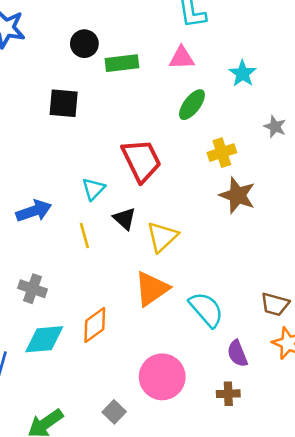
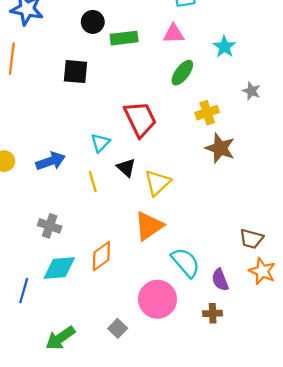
cyan semicircle: (206, 309) -> (186, 263), moved

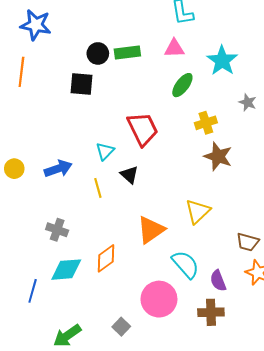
black circle: (93, 22) -> (98, 53), moved
cyan star: (224, 47) -> (222, 61), size x1.4
yellow triangle: (158, 183) -> (198, 211), moved
brown cross: (213, 313) -> (211, 312), size x1.4

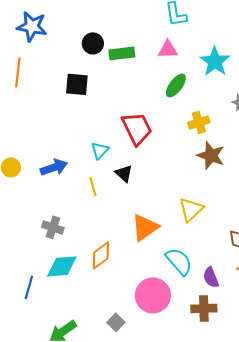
black circle: (98, 53) -> (93, 43), moved

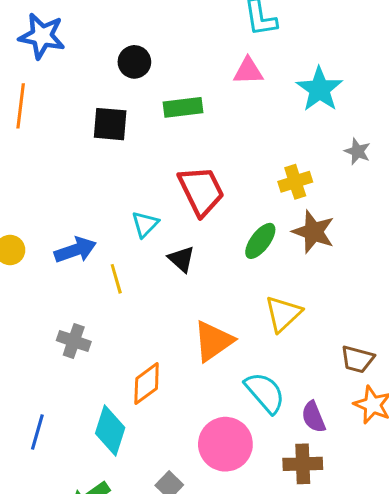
green rectangle: (122, 53) -> (183, 107), moved
green ellipse: (176, 85) -> (260, 241), moved
yellow line: (93, 186) -> (116, 279), moved
cyan diamond: (62, 266) -> (110, 431), moved, turned -68

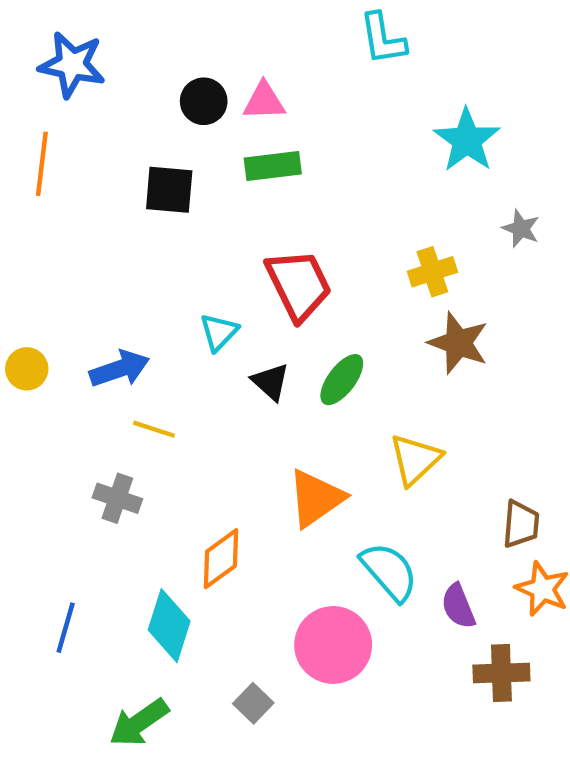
pink triangle: (248, 71) -> (264, 101), moved
green ellipse: (260, 241) -> (342, 380), moved
yellow line: (116, 279) -> (154, 429), moved, turned -56
brown trapezoid: (357, 359) -> (521, 524), turned -100
brown cross: (303, 464) -> (501, 673), moved

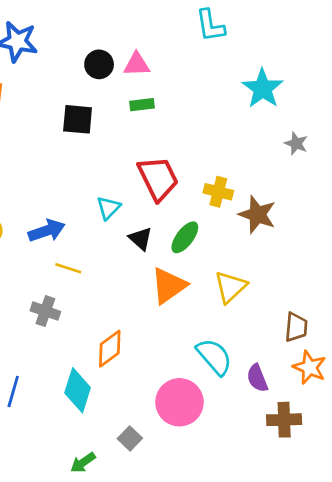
green rectangle: (273, 166) -> (142, 105), size x0.7
yellow cross: (432, 272) -> (218, 192), moved, turned 32
orange triangle: (316, 498) -> (169, 286), moved
green arrow: (139, 723) -> (83, 463), moved, size x0.7

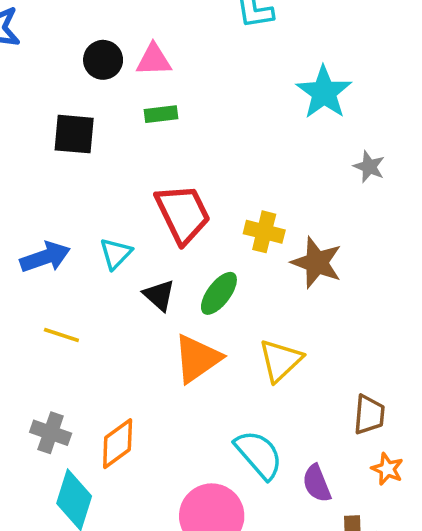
blue arrow: (47, 231) -> (45, 257), moved
gray cross: (45, 311) -> (51, 433), moved
orange star: (310, 367) -> (387, 469), size x0.7

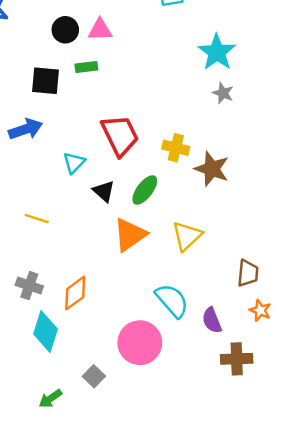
green rectangle: (161, 114) -> (86, 67), moved
gray star: (369, 167) -> (223, 93), moved
blue arrow: (45, 257) -> (26, 129), moved

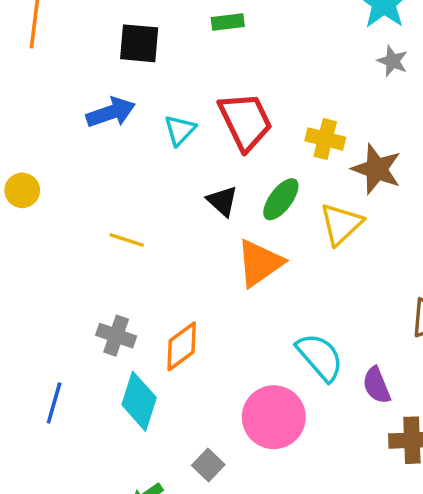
green rectangle: (86, 67) -> (228, 22), moved
cyan triangle: (74, 163) -> (180, 130), moved
yellow triangle: (187, 236) -> (341, 224), moved

